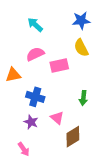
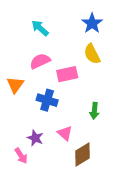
blue star: (81, 21) -> (92, 23), turned -30
orange triangle: (13, 75) -> (15, 85), turned -42
blue cross: (35, 97) -> (47, 100), moved
pink arrow: (24, 149) -> (21, 156), moved

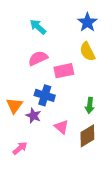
orange triangle: (15, 85) -> (14, 105), moved
purple star: (35, 138) -> (33, 116), moved
brown diamond: (83, 155) -> (87, 136), moved
pink arrow: (21, 156) -> (20, 148), turned -96

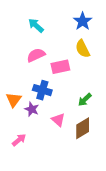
green arrow: (90, 105) -> (85, 100), turned 40

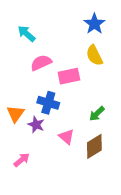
cyan arrow: (36, 25) -> (26, 34), moved

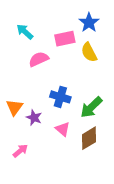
pink rectangle: (69, 76) -> (65, 39), moved
blue cross: (48, 103) -> (60, 97), moved
green arrow: (97, 114) -> (91, 107), size x1.5

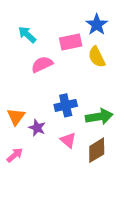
blue cross: (60, 97) -> (66, 105), turned -30
green arrow: (91, 107) -> (99, 117), turned -145
pink arrow: (20, 151) -> (15, 155), moved

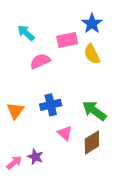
blue cross: (66, 105) -> (51, 105), moved
green arrow: (99, 117) -> (94, 111), turned -135
purple star: (37, 128) -> (35, 157), moved
pink arrow: (15, 155) -> (14, 163), moved

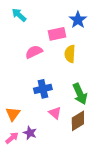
cyan arrow: (26, 33) -> (19, 15), moved
yellow semicircle: (92, 54) -> (70, 54), moved, turned 30
orange triangle: (15, 111) -> (13, 114), moved
green arrow: (94, 111) -> (80, 94), turned -150

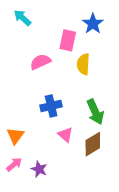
pink rectangle: (57, 34) -> (68, 40), turned -66
purple star: (30, 133) -> (39, 169), moved

